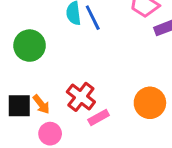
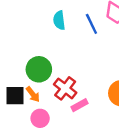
blue line: (93, 18) -> (91, 24), moved
green circle: (30, 46) -> (39, 69), moved

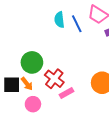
cyan semicircle: (59, 20) -> (59, 20), moved

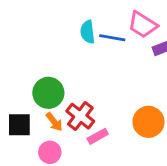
blue line: (77, 24) -> (112, 38), turned -54
orange arrow: (27, 84) -> (54, 122), moved

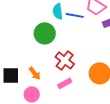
green circle: (48, 93) -> (45, 33), moved
red cross: (80, 116) -> (65, 60), moved

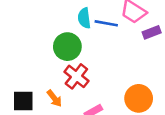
red cross: (65, 60) -> (76, 76), moved

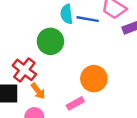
red cross: (76, 76) -> (24, 70), moved
orange circle: (139, 98) -> (94, 79), moved

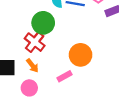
red cross: (24, 70) -> (35, 42), moved

